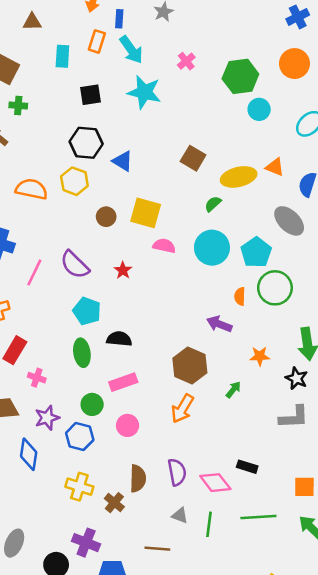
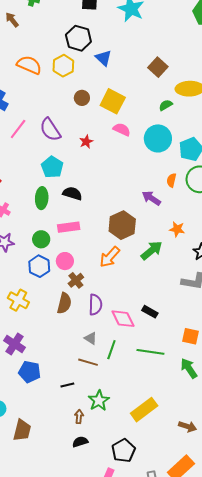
green arrow: (233, 390) -> (152, 250), size x1.6
blue hexagon: (80, 436) -> (39, 266), moved
brown cross: (114, 503) -> (76, 280), moved
brown line: (157, 549) -> (88, 362), moved

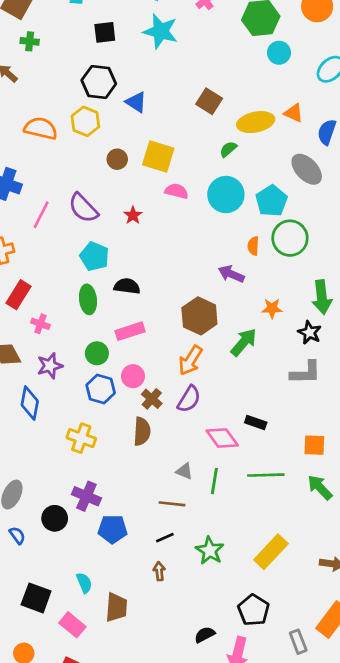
purple semicircle: (95, 305) -> (189, 399), moved, turned 40
brown line: (88, 362) -> (172, 504), moved
brown arrow: (79, 416) -> (159, 571), moved
black semicircle: (80, 442) -> (205, 635), moved

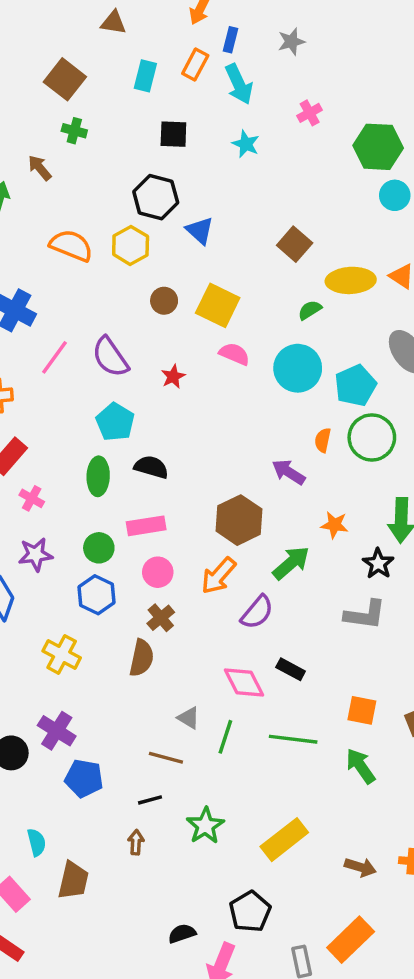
cyan star: (161, 31) -> (246, 144), size x0.6
pink circle: (133, 376) -> (158, 572), moved
purple semicircle: (189, 399) -> (257, 612), moved

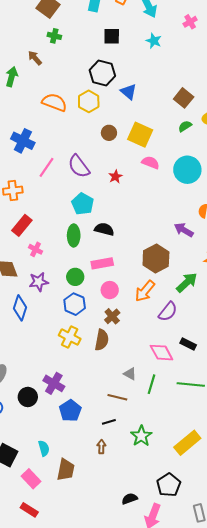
green semicircle: (310, 310) -> (185, 126), moved
yellow cross: (62, 654) -> (70, 337), moved
blue pentagon: (84, 778) -> (70, 411), turned 30

